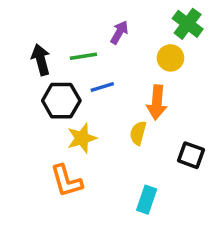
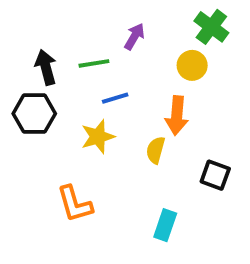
black hexagon: (61, 101) -> (34, 114), moved
yellow star: (82, 138) -> (98, 137), moved

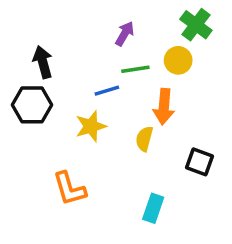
green line: (94, 63) -> (135, 69), moved

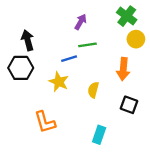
yellow circle: (178, 60) -> (136, 39), moved
orange arrow: (164, 107) -> (123, 69), moved
yellow star: (91, 126) -> (59, 82), turned -30

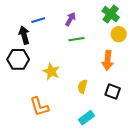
blue line: (69, 59) -> (38, 20), moved
yellow semicircle: (93, 90) -> (82, 86), moved
cyan rectangle: (99, 135) -> (86, 118), turned 35

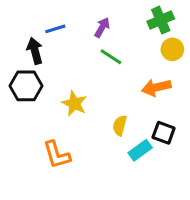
green cross: (111, 14) -> (161, 20), turned 30
green line: (76, 39) -> (111, 57), turned 42
orange arrow: (108, 60) -> (156, 87), turned 72
cyan rectangle: (86, 118) -> (140, 150), moved

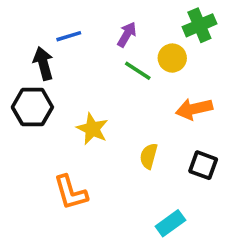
yellow circle: (172, 49) -> (172, 58), moved
cyan rectangle: (140, 150) -> (170, 223), moved

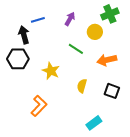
green line: (138, 71) -> (76, 49), moved
orange L-shape: (71, 192) -> (39, 106), turned -120

